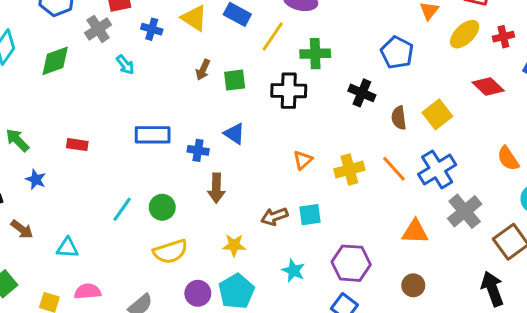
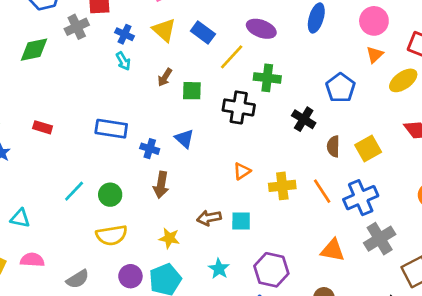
cyan arrow: (125, 65) -> (123, 61), moved

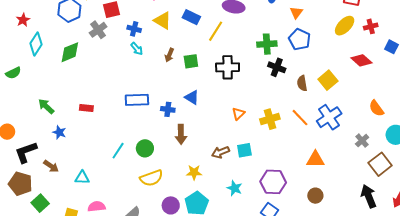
orange triangle: (375, 55) -> (296, 13), moved
green cross: (267, 78) -> (267, 44), moved
gray cross: (380, 239) -> (362, 141), moved, size x0.6

